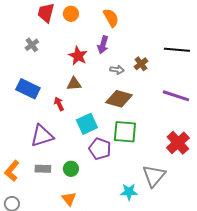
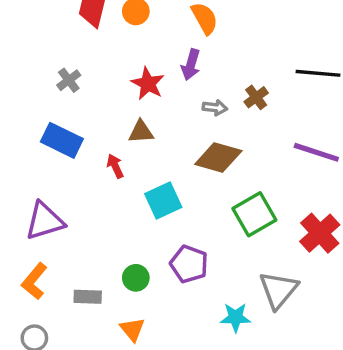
gray cross: (32, 45) -> (69, 80), moved
green square: (125, 132) -> (254, 214), moved, turned -35
purple triangle: (42, 136) -> (45, 221), moved
purple pentagon: (100, 149) -> (189, 264), moved
gray rectangle: (43, 169) -> (88, 297), moved

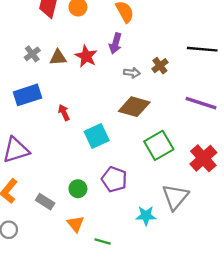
brown triangle: (141, 132) -> (58, 57), moved
blue rectangle: (62, 140) -> (28, 95), turned -44
gray rectangle: (88, 297) -> (45, 202), turned 30

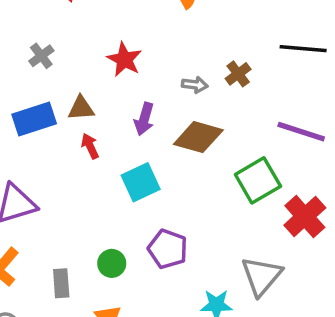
purple arrow: (115, 43) -> (144, 119), moved
brown triangle: (58, 57) -> (81, 108), moved
green square: (159, 145) -> (258, 180), moved
gray rectangle: (45, 202) -> (61, 283), turned 54

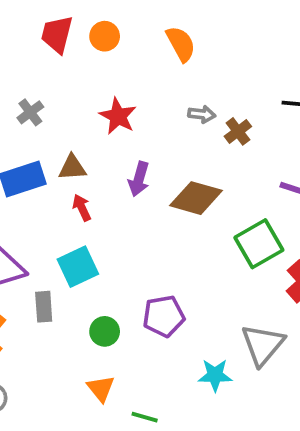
gray arrow: (195, 85) -> (202, 114), moved
cyan square: (141, 182) -> (78, 267), moved
purple pentagon: (168, 249) -> (164, 316), turned -30
gray rectangle: (61, 283) -> (44, 307), moved

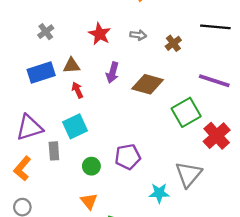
gray arrow: (202, 114) -> (138, 35), moved

